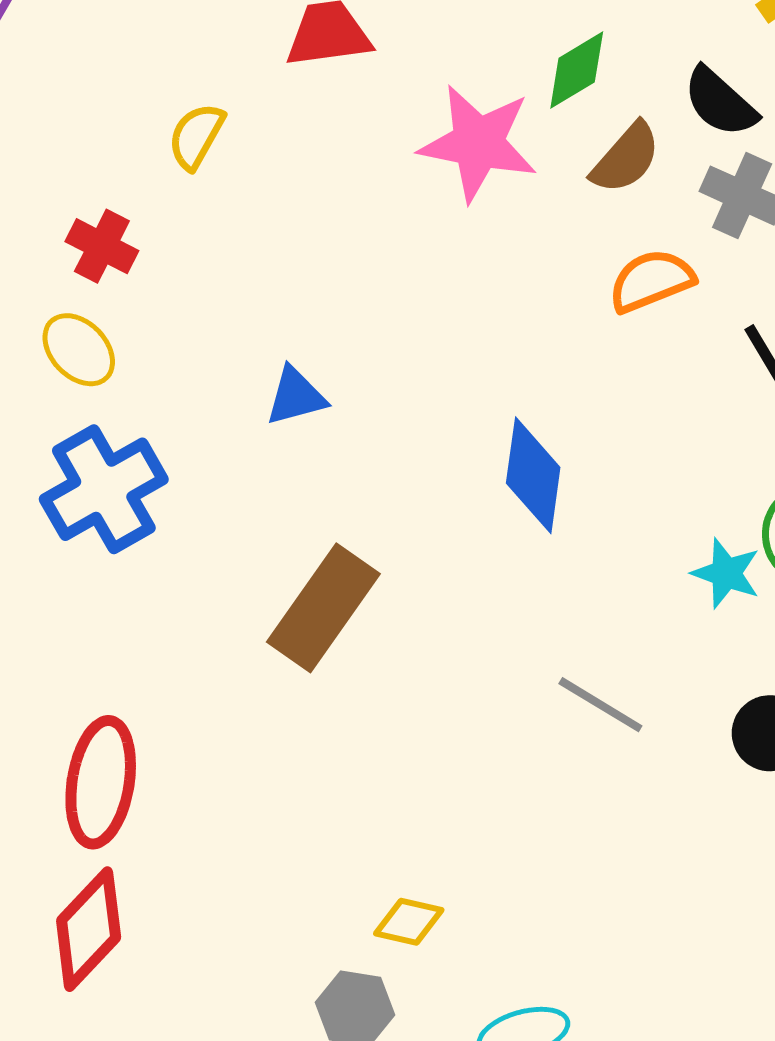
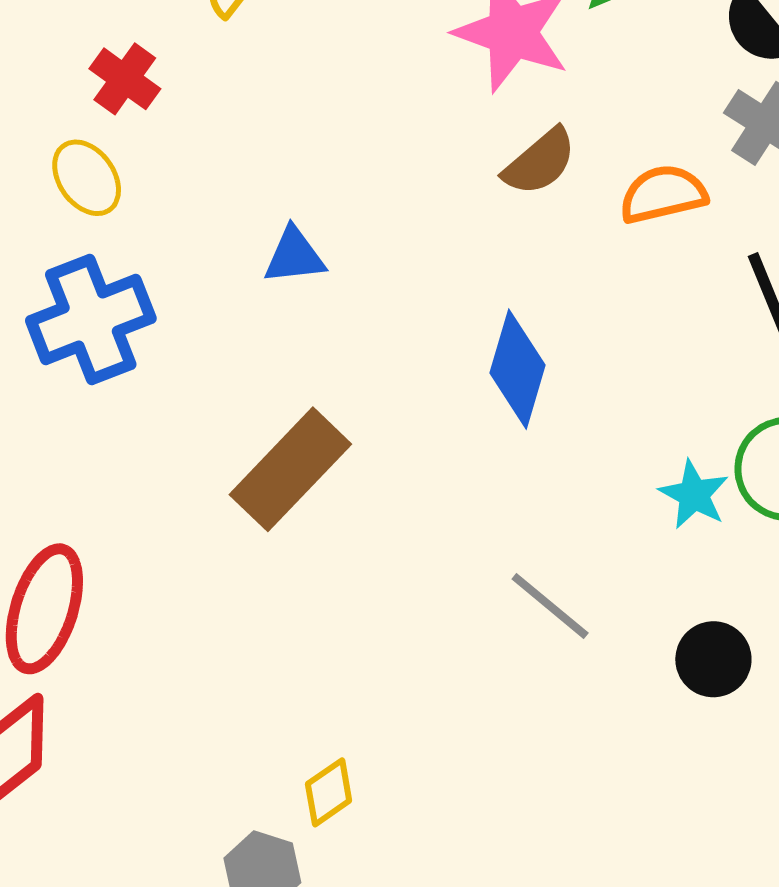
brown semicircle: (626, 158) -> (540, 162), moved
yellow diamond: (409, 922) -> (329, 792), turned -56

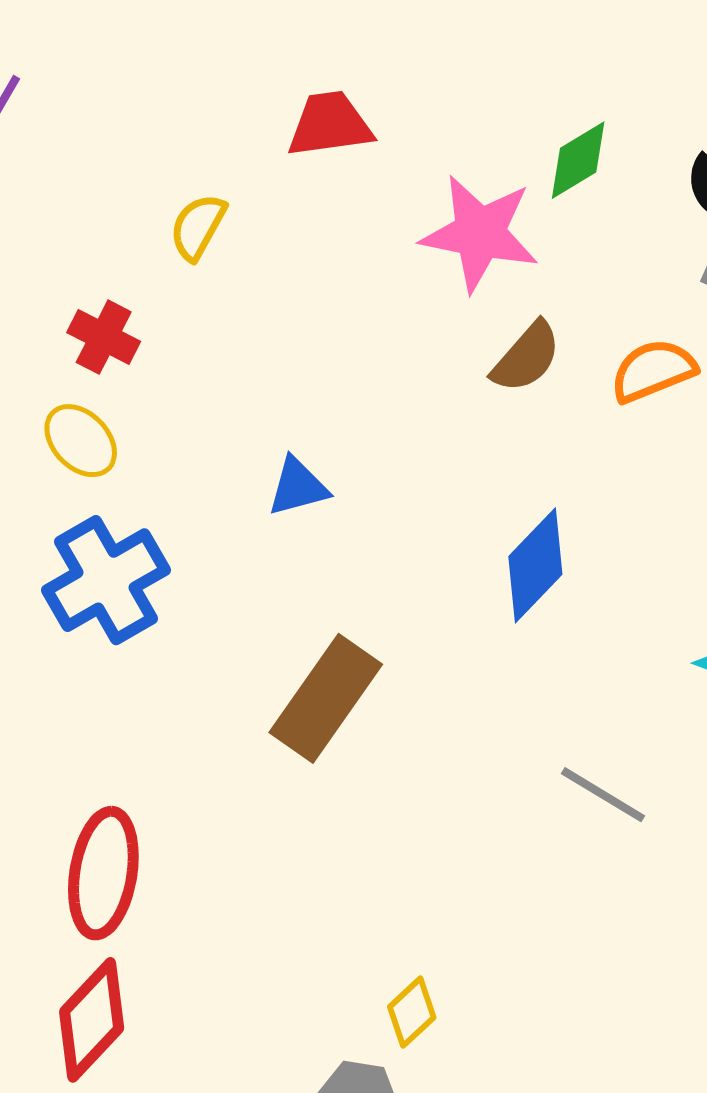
blue diamond: (518, 369) -> (535, 565), turned 36

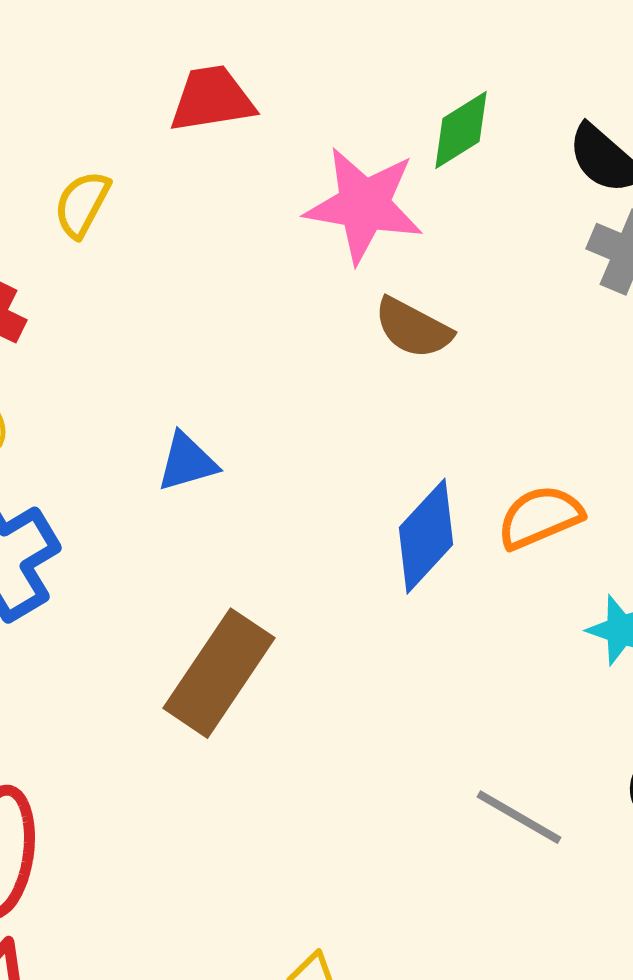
brown semicircle: (526, 357) -> (413, 328), turned 78
orange semicircle: (653, 371) -> (540, 517), moved
gray line: (603, 795) -> (519, 817), moved

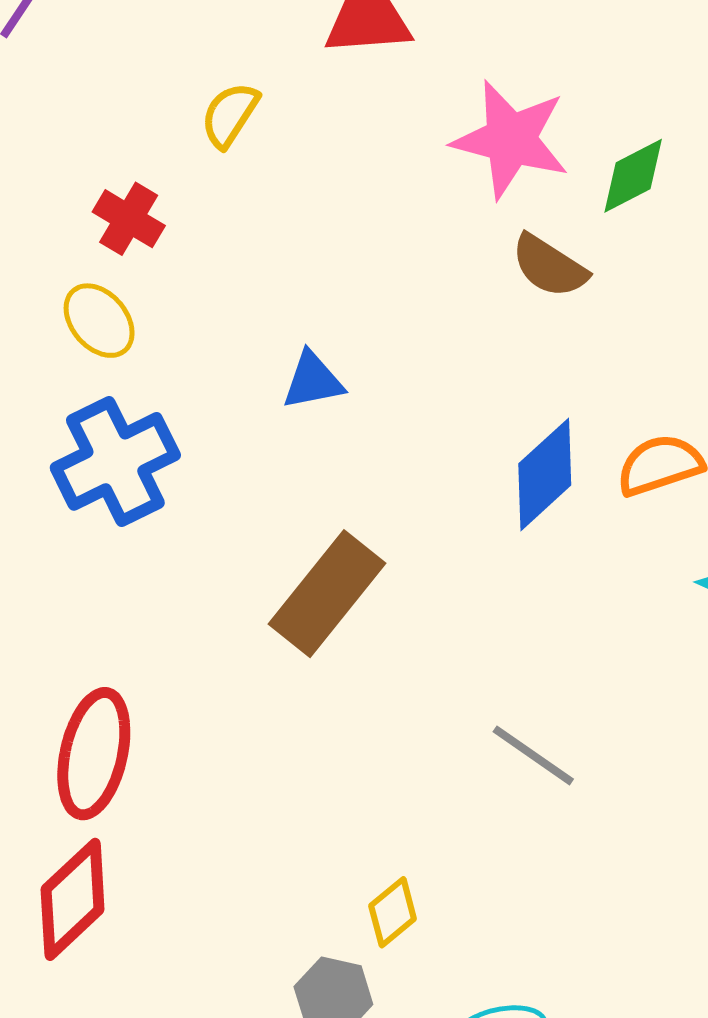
green diamond: (461, 130) -> (633, 176), moved
gray line: (519, 817) -> (533, 755), moved

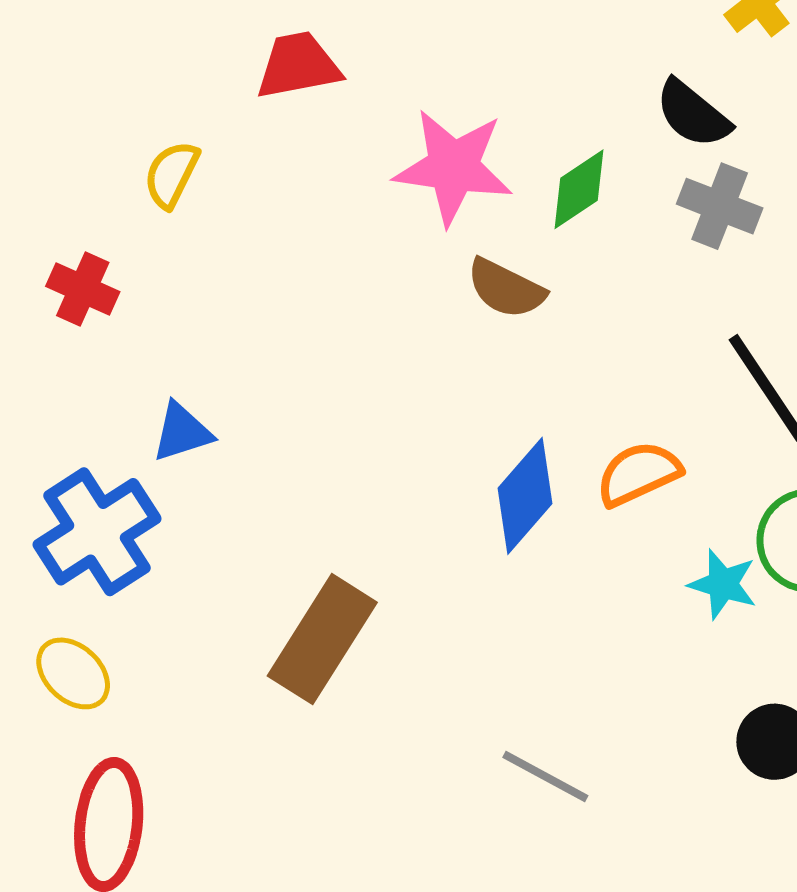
yellow ellipse: (99, 321) -> (73, 673), moved
blue triangle: (313, 381) -> (182, 432), moved

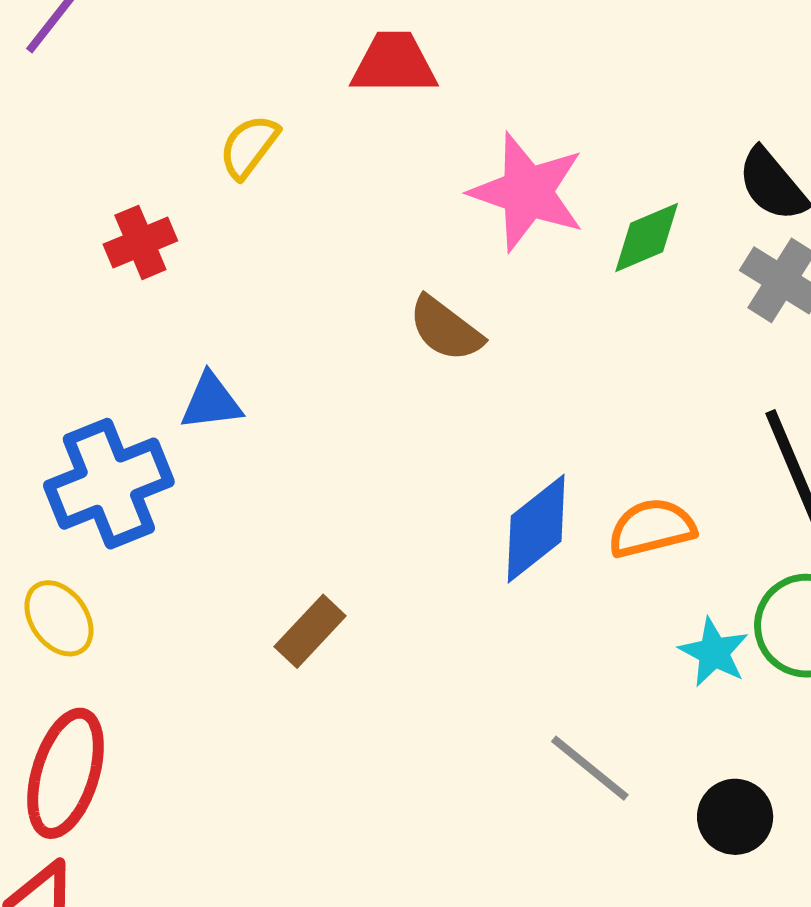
brown semicircle: (506, 288) -> (446, 329), moved
red cross: (83, 289) -> (140, 242), turned 32
brown rectangle: (322, 639) -> (310, 631), size x0.6
gray line: (545, 776) -> (590, 768), moved

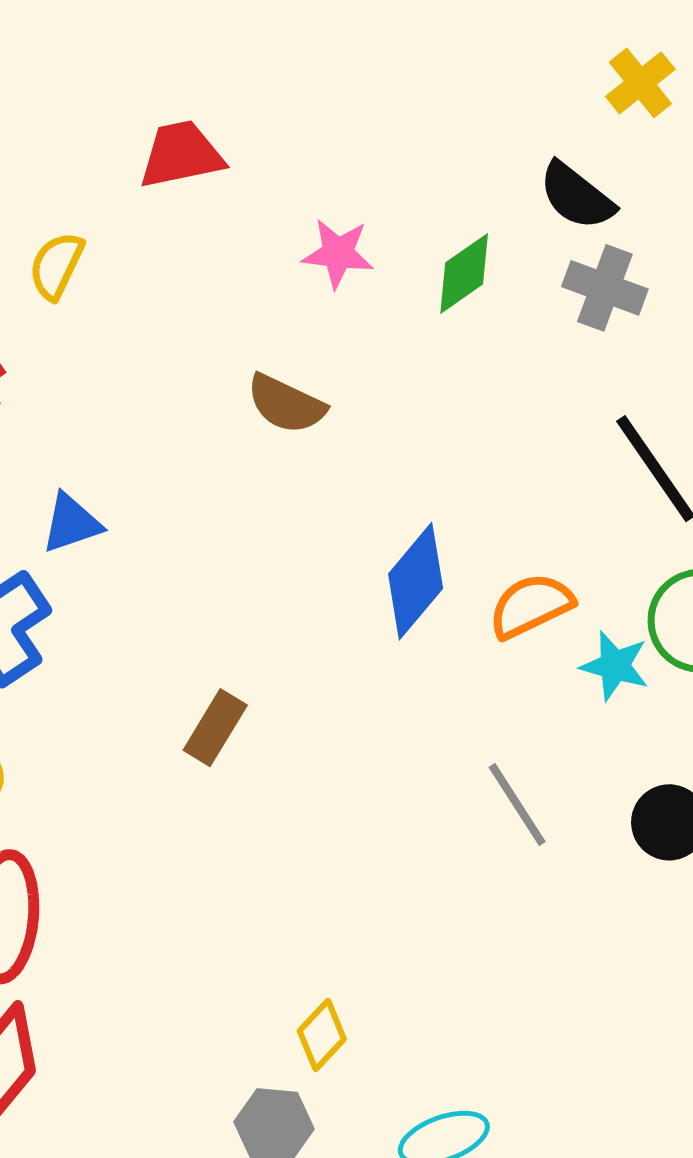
pink star: (527, 192) -> (338, 253), size x0.6
orange semicircle: (652, 528) -> (531, 606), moved
gray line: (590, 768) -> (517, 805), turned 30

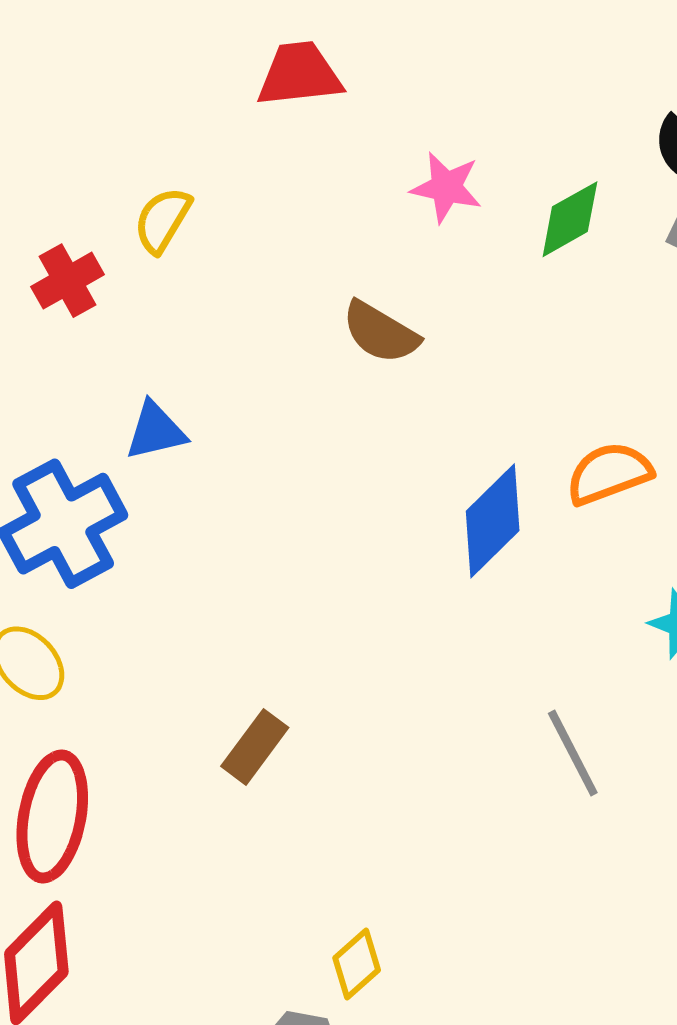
yellow semicircle: (56, 266) -> (162, 220), moved
orange semicircle: (531, 606) -> (609, 473), moved
brown rectangle: (215, 728) -> (255, 747), moved

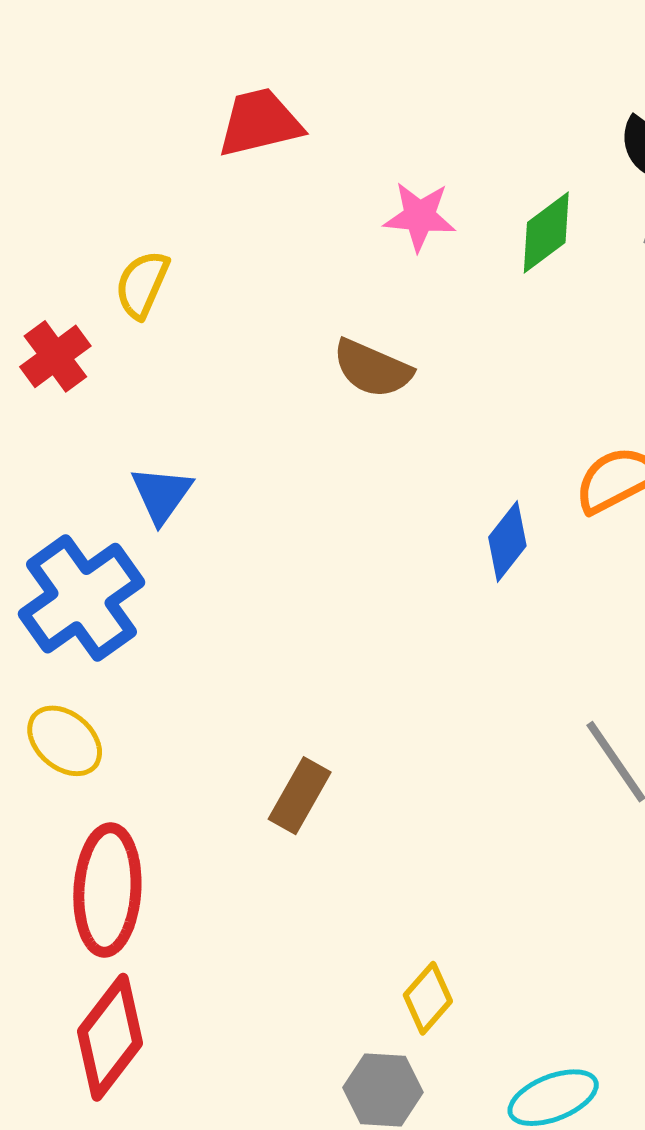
blue triangle: (156, 431) -> (162, 495), turned -34
blue diamond: (493, 521) -> (507, 542), size x0.7

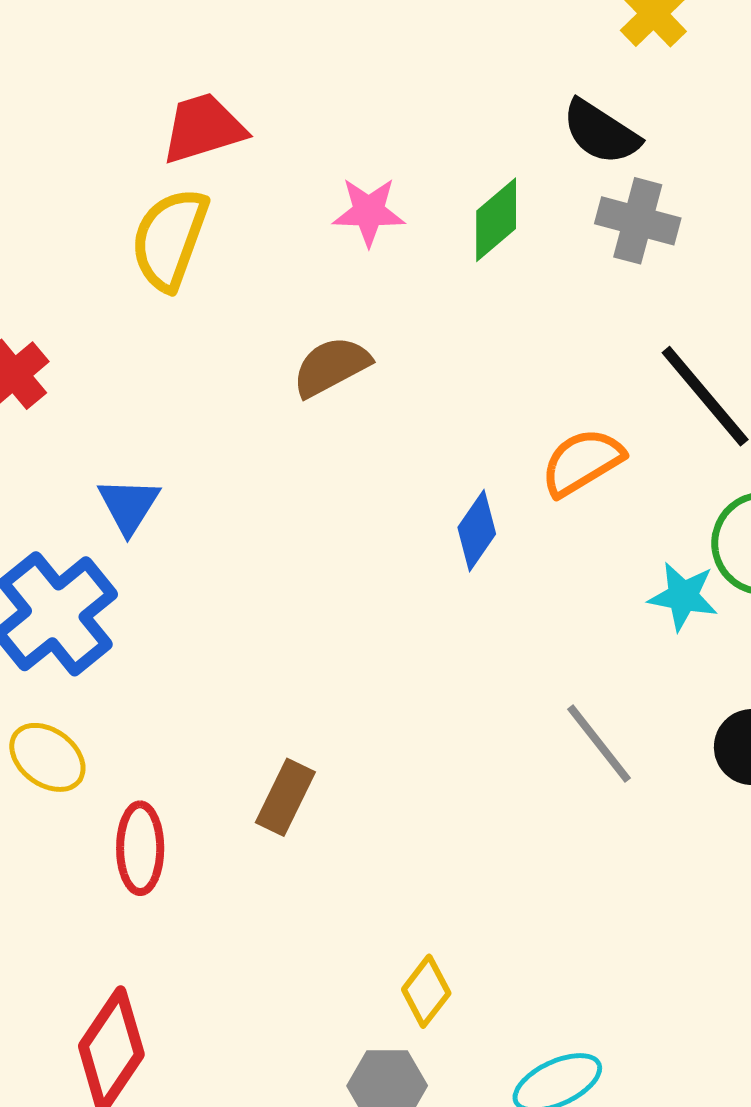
yellow semicircle: (142, 284) -> (170, 239), moved, size x1.5
brown semicircle: (372, 369) -> (331, 367), turned 132
red ellipse: (107, 890) -> (140, 848), moved, size x0.7

